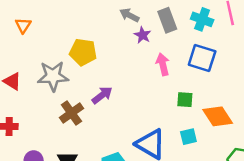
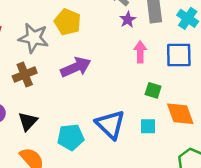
blue square: (202, 58) -> (179, 55), turned -32
purple arrow: (102, 95) -> (76, 67), size x1.4
brown cross: (71, 113) -> (25, 75), moved

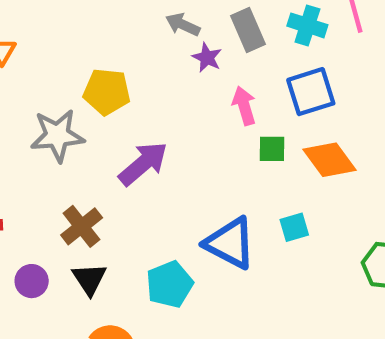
brown cross: (25, 75) -> (82, 226), moved
green square: (153, 90) -> (272, 149), moved
orange diamond: (180, 114) -> (329, 160), moved

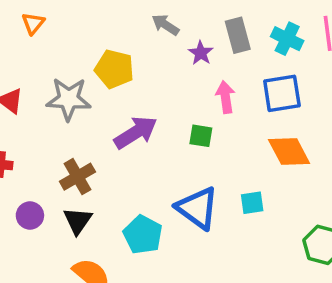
gray arrow: (183, 25) -> (165, 25), moved
green square: (272, 149) -> (201, 136), moved
cyan pentagon: (170, 284) -> (143, 235), turned -30

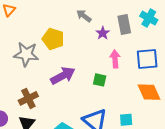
cyan cross: (287, 39) -> (149, 18), moved

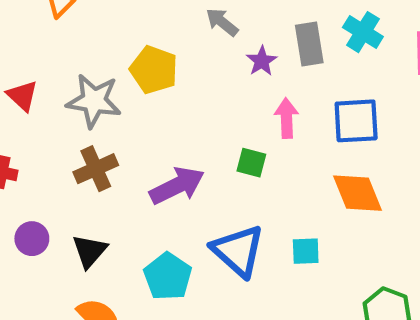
purple arrow: (63, 76) -> (177, 186), moved
brown cross: (28, 98) -> (96, 169), moved

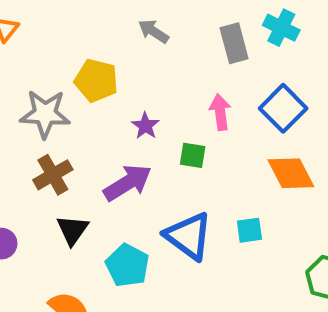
purple star: (262, 61) -> (145, 126), moved
blue square: (356, 121) -> (283, 108), turned -36
black triangle: (90, 251) -> (72, 230), moved

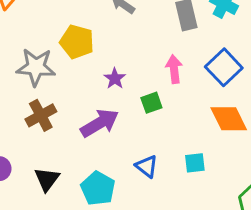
green square: (193, 155) -> (151, 103), turned -30
black triangle: (72, 230) -> (47, 179), moved
blue triangle: (188, 236) -> (147, 166), size x0.6

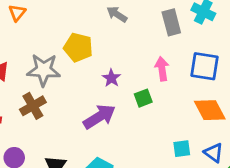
blue square: (224, 67) -> (205, 66), turned -36
brown cross: (41, 115) -> (33, 106), moved
blue triangle: (147, 166) -> (214, 153), moved

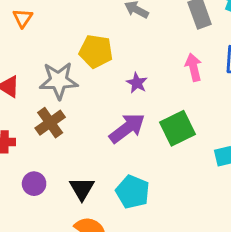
green square: (143, 98) -> (177, 128), moved, size x1.6

